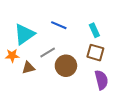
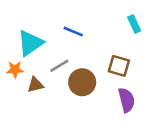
cyan rectangle: (94, 30) -> (134, 24), moved

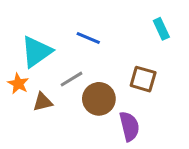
orange star: (15, 70) -> (18, 84), turned 30
purple semicircle: (126, 100) -> (129, 126), moved

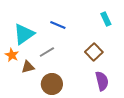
brown square: (143, 79) -> (94, 52), turned 30
brown circle: (99, 99) -> (52, 84), moved
purple semicircle: (129, 126) -> (102, 81), moved

